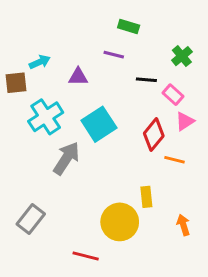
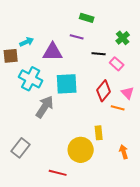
purple triangle: (78, 77) -> (53, 52), size x1.5
cyan cross: (46, 117) -> (31, 79), turned -30
pink triangle: (185, 121) -> (128, 93), moved, turned -40
cyan square: (99, 124) -> (67, 84), turned 30

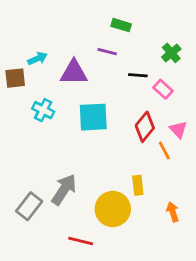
cyan cross: (31, 79) -> (43, 110), size x0.7
gray arrow: (45, 107) -> (64, 189), moved
orange line: (118, 108) -> (164, 150), turned 48

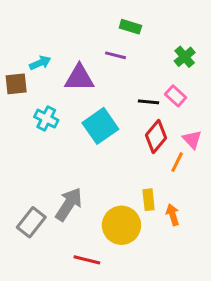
black line: (138, 75) -> (149, 102), moved
cyan square: (93, 117) -> (100, 126), turned -32
orange line: (164, 150) -> (177, 162), turned 54
orange arrow: (173, 212) -> (173, 215), moved

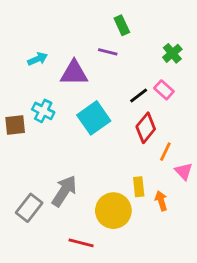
green rectangle: (130, 27) -> (122, 25), turned 48
brown square: (16, 84) -> (15, 125), moved
black line: (149, 102) -> (139, 95), turned -42
pink triangle: (192, 140) -> (184, 171), moved

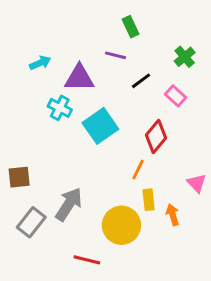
black line: (139, 95) -> (141, 81), moved
cyan cross: (43, 111) -> (60, 108), moved
brown square: (15, 125) -> (19, 177), moved
orange line: (165, 152) -> (138, 170), moved

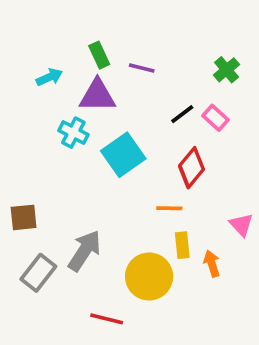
green rectangle: (130, 27) -> (99, 55), moved
black line: (141, 81) -> (182, 114), moved
orange line: (138, 170) -> (169, 208), turned 65

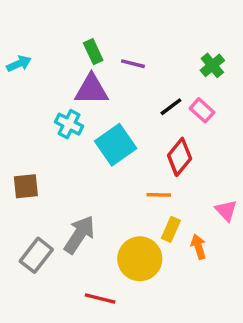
cyan arrow: (49, 77) -> (19, 64), moved
brown square: (24, 217) -> (26, 186), moved
yellow rectangle: (182, 245) -> (171, 229), turned 30

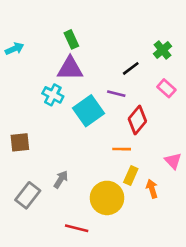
purple line: (133, 64) -> (116, 94), moved
black line: (171, 107) -> (131, 68), moved
pink rectangle: (202, 110) -> (166, 88), moved
gray arrow: (79, 235) -> (61, 179), size x0.6

